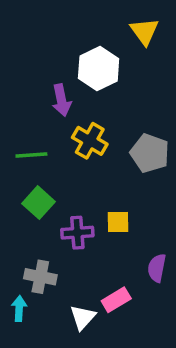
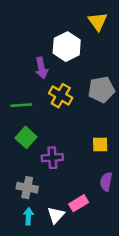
gray pentagon: (150, 153) -> (101, 90), moved, turned -30
yellow square: (118, 222) -> (100, 145), moved
cyan arrow: (19, 309) -> (28, 216), moved

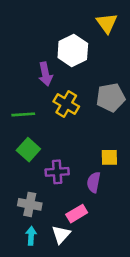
purple semicircle: (106, 182) -> (94, 182), moved
pink rectangle: (79, 203) -> (77, 214), moved

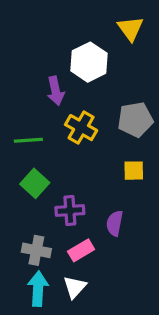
yellow square: (109, 157) -> (134, 171), moved
pink rectangle: (77, 214) -> (81, 250), moved
cyan arrow: (31, 236) -> (38, 289), size x1.5

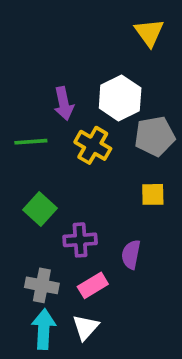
white hexagon: (89, 62) -> (120, 98), moved
green line: (28, 140) -> (31, 142), moved

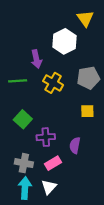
white hexagon: (120, 98) -> (64, 41), moved

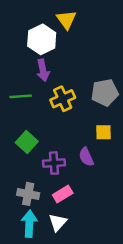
yellow triangle: (85, 18) -> (66, 20), moved
white hexagon: (64, 41) -> (42, 39), moved
yellow cross: (53, 83) -> (63, 99), turned 36
purple semicircle: (75, 145) -> (86, 157), moved, turned -35

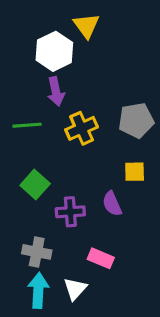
pink rectangle: (63, 194) -> (101, 258), moved, turned 54

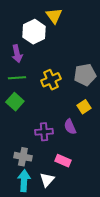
purple arrow: (56, 91) -> (17, 54), moved
yellow square: (135, 172) -> (84, 107), turned -32
green square: (35, 185) -> (15, 102), moved

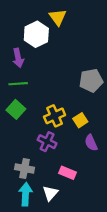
yellow cross: (51, 80) -> (55, 116), moved
yellow square: (84, 107) -> (80, 120), moved
purple semicircle: (70, 127) -> (91, 143), moved
purple cross: (44, 132) -> (47, 142), turned 30

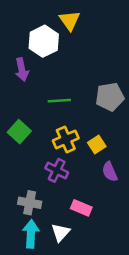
green line: (18, 84) -> (59, 101), moved

